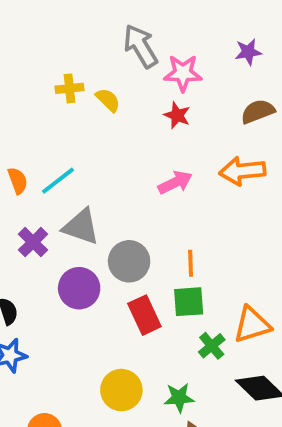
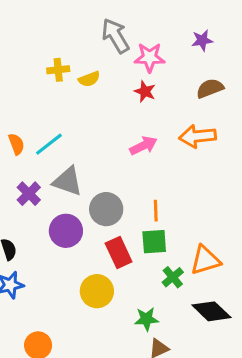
yellow semicircle: (108, 100) -> (89, 79), turned 115
yellow circle: (121, 390) -> (97, 291), moved

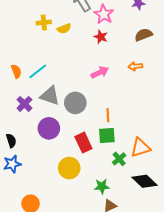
pink star: (150, 57) -> (104, 14), turned 30
orange arrow: (198, 136) -> (135, 66), size x0.6
gray circle: (106, 209) -> (75, 103), moved

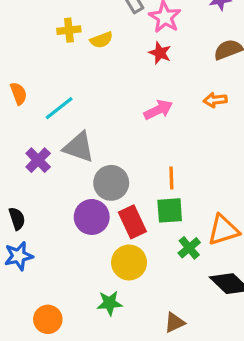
orange semicircle: (16, 71) -> (19, 94), moved
gray circle: (75, 103) -> (111, 183), moved
purple circle: (49, 128) -> (92, 217), moved
yellow circle: (69, 168) -> (129, 262), moved
green star: (102, 186) -> (110, 303), moved

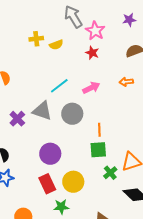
cyan line: (59, 108) -> (59, 86), moved
gray circle: (111, 183) -> (72, 114), moved
red rectangle: (132, 222) -> (47, 184), moved

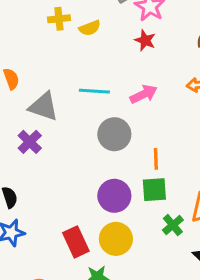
cyan line: (59, 86) -> (94, 91), turned 42
gray triangle: (42, 111) -> (44, 107), moved
purple circle: (50, 154) -> (114, 196), moved

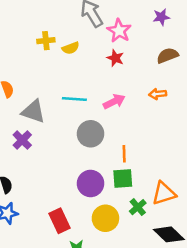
yellow circle: (116, 239) -> (105, 218), moved

